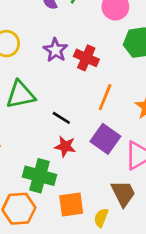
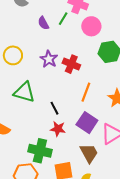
green triangle: (20, 95) -> (24, 92), turned 30
black line: (61, 118) -> (55, 108), turned 32
brown trapezoid: (123, 193) -> (89, 153), moved

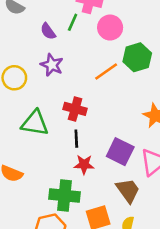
purple star: (49, 59) -> (52, 65), moved
red cross: (71, 64) -> (75, 109), moved
orange line: (86, 92) -> (106, 71), moved, turned 42
black line: (55, 108) -> (76, 139), turned 32

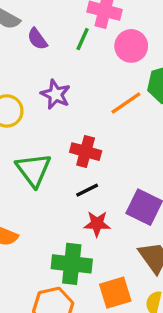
purple semicircle: (48, 31) -> (37, 39), moved
green triangle: (35, 123) -> (33, 170), turned 44
black line: (76, 139) -> (87, 190), turned 66

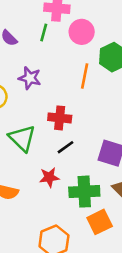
orange line: (126, 103) -> (85, 76), turned -35
red star: (97, 224) -> (49, 177), moved
green cross: (72, 264) -> (84, 192), moved

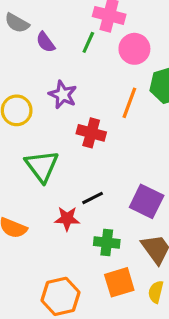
red cross: (60, 118) -> (91, 133), moved
black line: (66, 147) -> (93, 198), moved
green cross: (84, 192) -> (107, 243), size x0.7

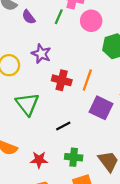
orange line: (129, 103) -> (87, 80), moved
purple square: (147, 201) -> (101, 108), moved
red star: (67, 219) -> (39, 160), moved

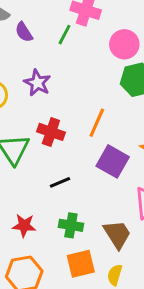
pink circle: (91, 21) -> (124, 44), moved
red cross: (62, 80) -> (51, 132), moved

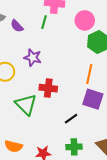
orange line: (97, 123) -> (89, 74), moved
black line: (60, 182) -> (71, 119), moved

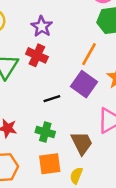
purple star: (33, 58) -> (42, 26), moved

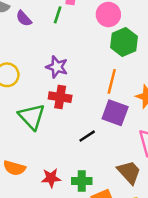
green cross: (45, 132) -> (82, 181), moved

